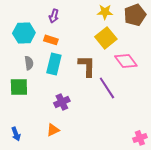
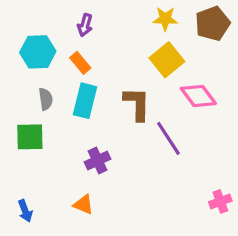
orange rectangle: (51, 40) -> (80, 63), turned 32
orange triangle: (53, 130) -> (83, 205), turned 48
pink cross: (140, 138) -> (220, 201), moved

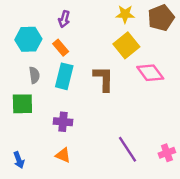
purple line: (168, 138) -> (128, 149), moved
purple cross: (98, 160) -> (63, 122), moved, turned 30

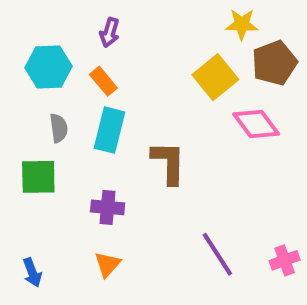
yellow star: (125, 14) -> (242, 24), moved
brown pentagon: (161, 18) -> (274, 63), moved
brown L-shape: (104, 79) -> (169, 163), moved
orange triangle: (63, 155) -> (108, 264), turned 49

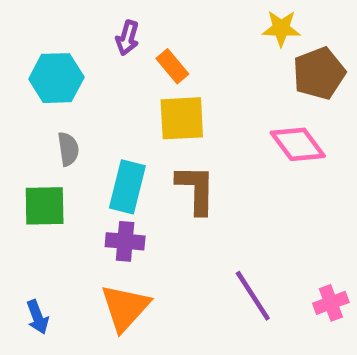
yellow square: (215, 77) -> (182, 118), moved, turned 36
orange rectangle: (103, 81) -> (172, 66), moved
cyan rectangle: (110, 130) -> (127, 187), moved
orange triangle: (108, 264) -> (125, 308), size x1.6

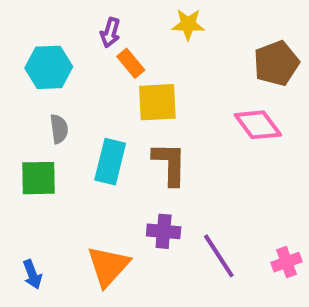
yellow star: (281, 28) -> (188, 24), moved
orange rectangle: (172, 66) -> (131, 63), moved
purple cross: (125, 241) -> (164, 231), moved

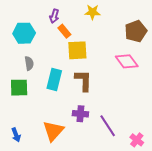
pink cross: (286, 262) -> (137, 140), moved, turned -32

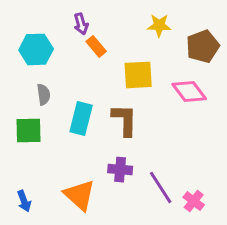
yellow star: (93, 12) -> (159, 25), moved
purple arrow: (54, 16) -> (81, 24), turned -32
yellow square: (77, 50) -> (138, 75), moved
orange triangle: (53, 131) -> (80, 195), turned -30
pink cross: (137, 140) -> (194, 201), moved

